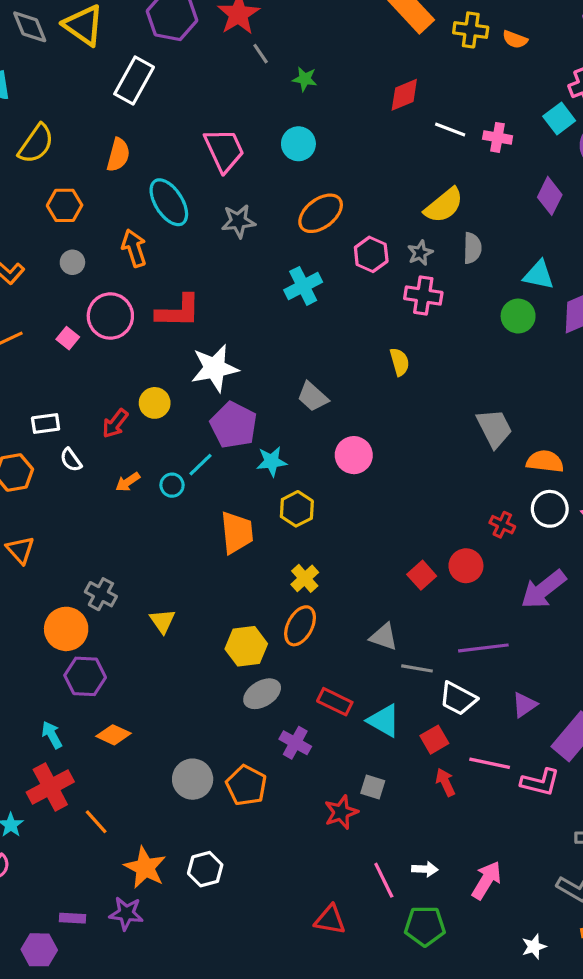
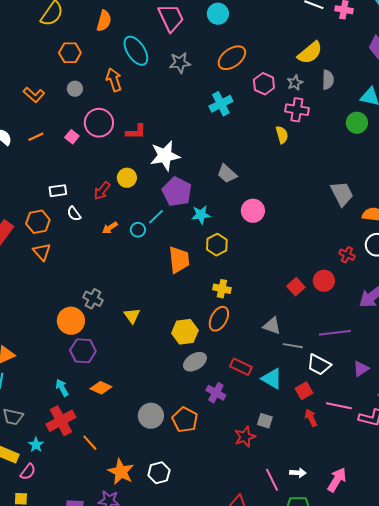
red L-shape: (178, 311) -> (136, 132), moved, size x0.7
yellow semicircle: (400, 362) -> (282, 135), moved
orange triangle: (20, 550) -> (42, 252), moved
yellow cross: (305, 578) -> (222, 289), turned -36

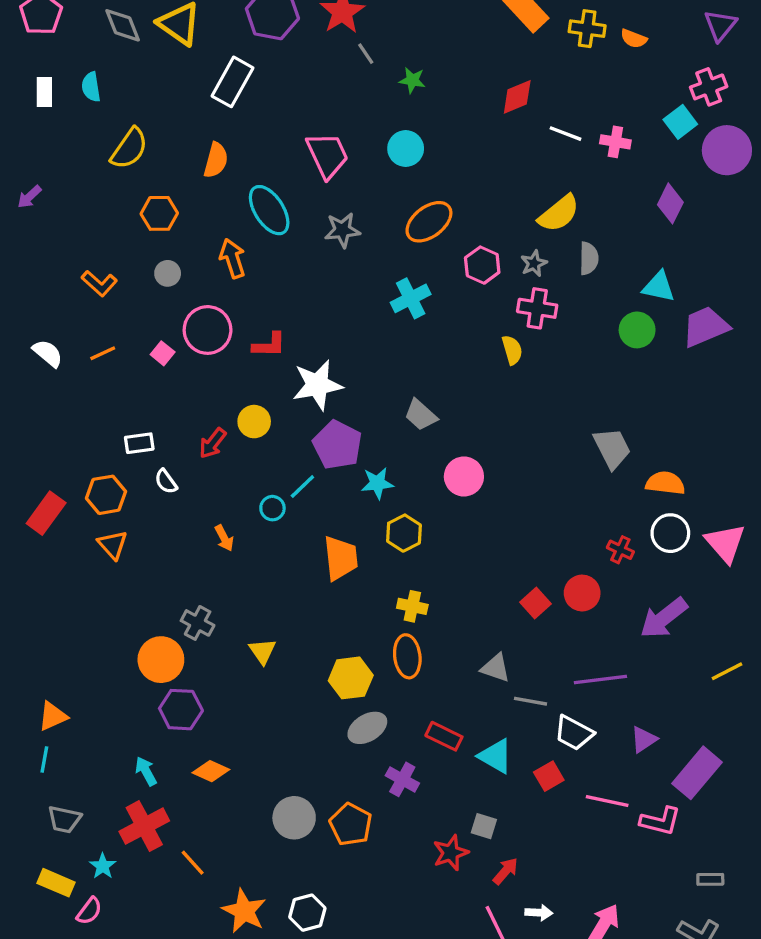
orange arrow: (110, 228) -> (224, 538), moved, turned -84
orange ellipse: (219, 319) -> (407, 656), turned -35
red arrow: (311, 418) -> (506, 871), moved, turned 66

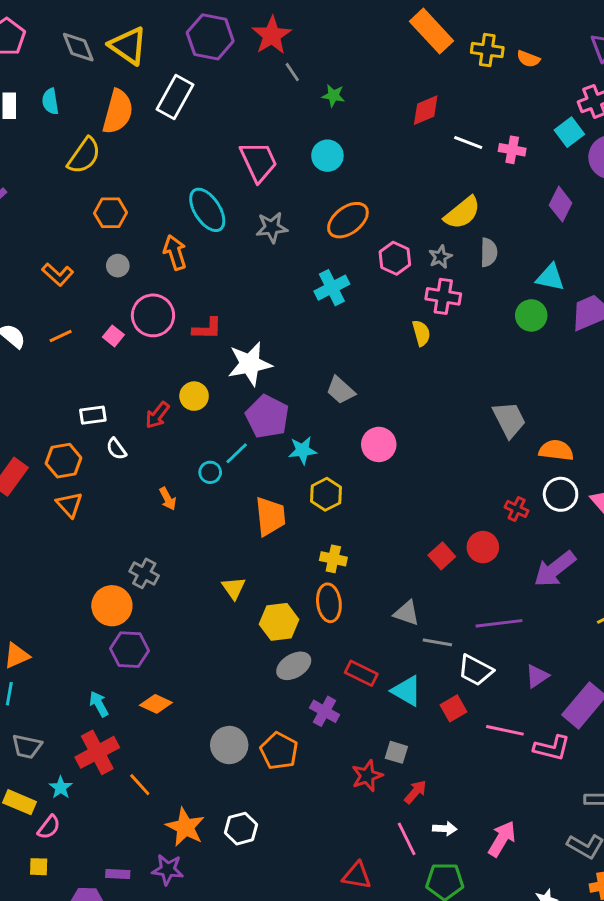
orange semicircle: (216, 160) -> (118, 112), moved, size x1.4
yellow triangle: (262, 651) -> (234, 588), moved

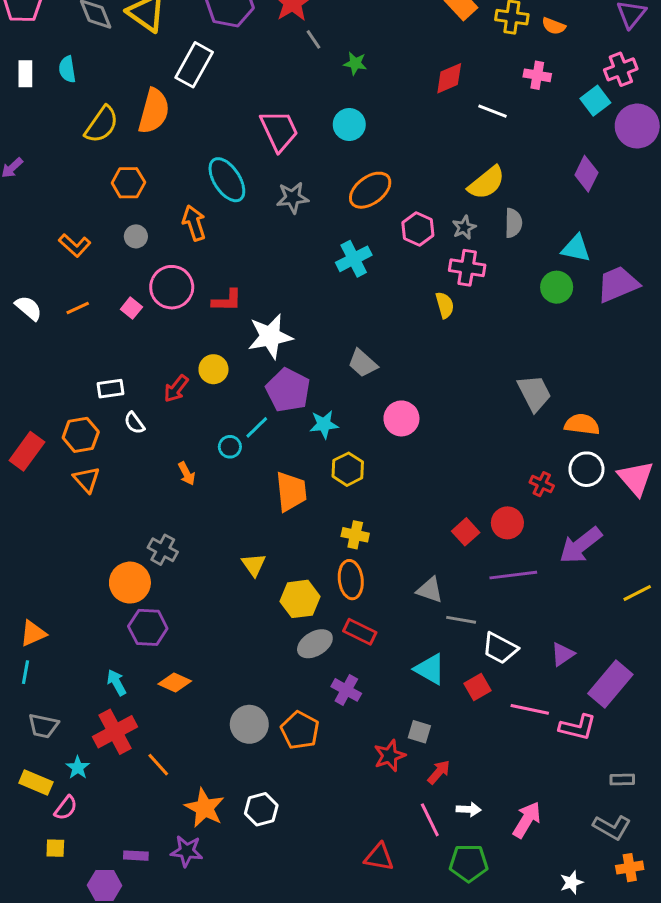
orange semicircle: (118, 112) -> (154, 111), moved
pink cross: (512, 150) -> (537, 75), moved
purple line: (499, 623) -> (513, 575), moved
red rectangle: (361, 673) -> (360, 632), moved

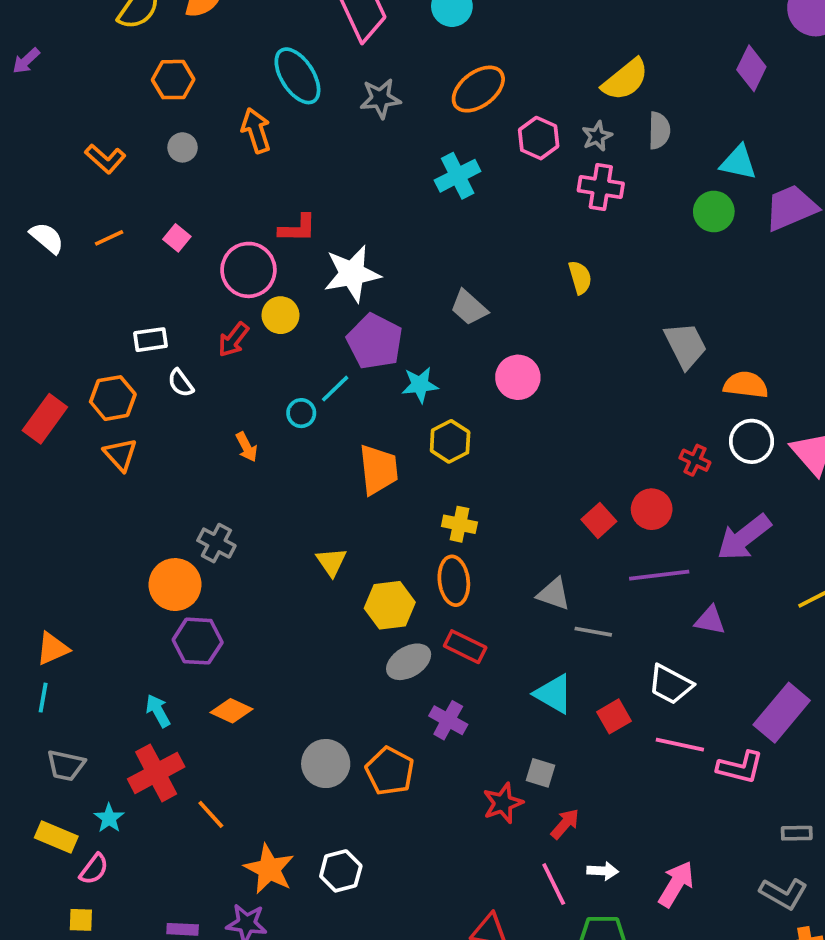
pink circle: (172, 287) -> (248, 270), moved
yellow semicircle: (445, 305) -> (580, 277), moved
white trapezoid: (500, 648) -> (670, 684), moved
purple triangle: (563, 654) -> (710, 620), moved, turned 45

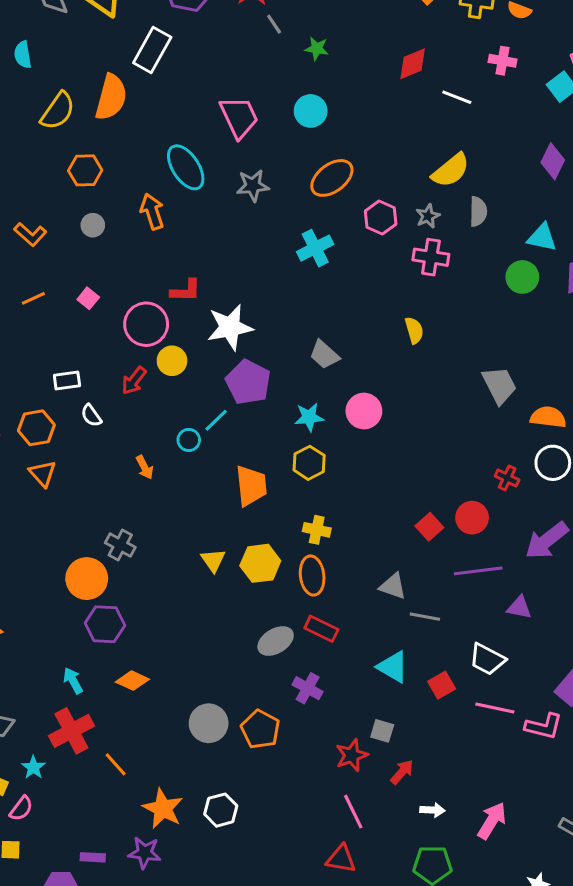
cyan star: (420, 385) -> (309, 417), moved
yellow hexagon: (390, 605) -> (260, 563), moved
pink line: (554, 884) -> (353, 812), moved

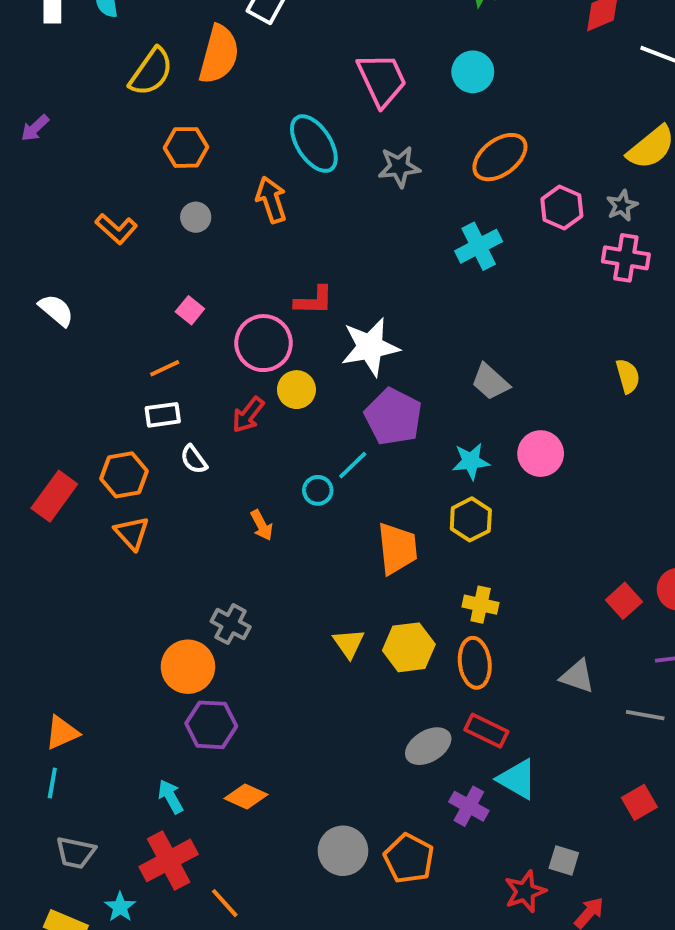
orange line: (33, 298) -> (165, 368), moved
yellow semicircle: (414, 330) -> (628, 376), moved
gray line: (425, 617) -> (645, 715), moved
cyan triangle: (393, 667) -> (517, 779), moved

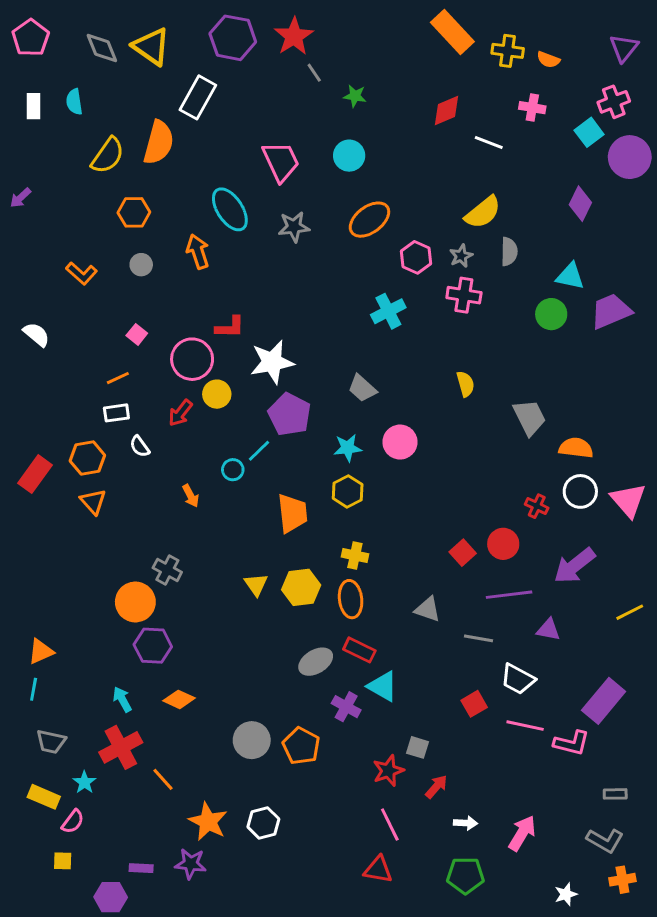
cyan cross: (479, 246) -> (388, 311), moved

